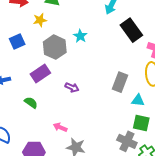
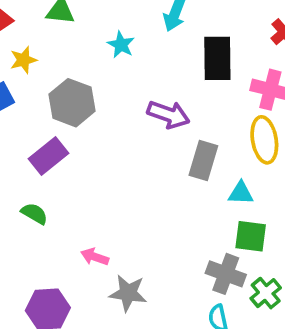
yellow star: (40, 20) -> (23, 60), moved
black rectangle: (131, 30) -> (217, 58), turned 40
cyan star: (80, 36) -> (121, 45), moved
purple arrow: (72, 87) -> (168, 114), moved, size x1.5

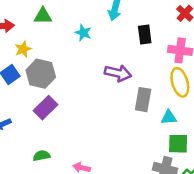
black rectangle: (217, 58) -> (145, 35), size x0.7
gray hexagon: (72, 103) -> (41, 74), moved
green semicircle: (34, 214) -> (42, 156), moved, turned -35

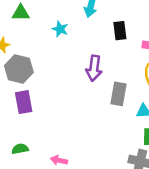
purple arrow: (118, 73) -> (94, 68), turned 85
purple rectangle: (46, 108) -> (24, 102), turned -55

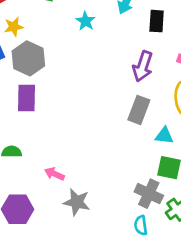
black rectangle: (120, 31) -> (157, 21), moved
purple arrow: (94, 68) -> (143, 66), moved

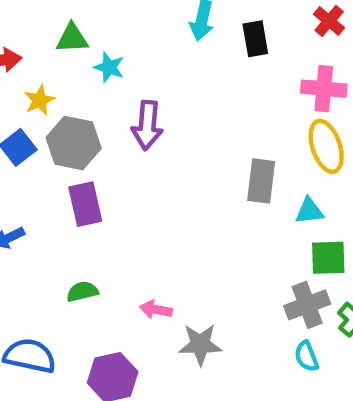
cyan star: (85, 21) -> (109, 67), moved
purple arrow: (143, 66) -> (147, 125), moved
gray cross: (149, 194) -> (307, 305), turned -32

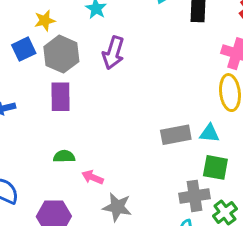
gray rectangle: (261, 181) -> (176, 135), moved, turned 60
green semicircle: (82, 292) -> (64, 156), moved

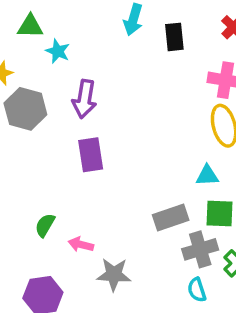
purple rectangle: (60, 97) -> (91, 155), moved
gray rectangle: (176, 135) -> (171, 217), moved
green semicircle: (64, 156) -> (45, 225), turned -50

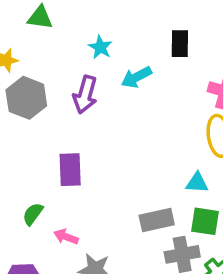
cyan arrow: (133, 20) -> (136, 77), moved, turned 40
cyan star: (58, 51) -> (100, 47), moved
purple rectangle: (91, 155) -> (70, 170), moved

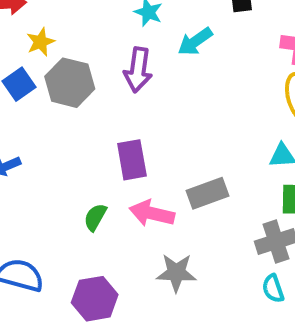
gray rectangle: (157, 220) -> (208, 193), moved
pink arrow: (66, 237) -> (152, 213), moved, size x1.5

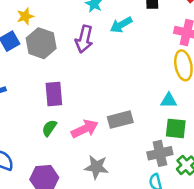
purple rectangle: (132, 160) -> (54, 94), moved
pink arrow: (152, 213) -> (85, 129), turned 136

